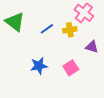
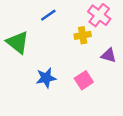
green triangle: (15, 22) -> (18, 42), moved
blue line: (47, 29) -> (48, 15), moved

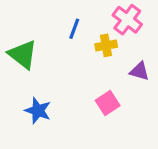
blue line: (48, 15) -> (74, 29), moved, turned -35
blue star: (46, 78) -> (38, 111), moved, turned 30

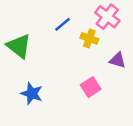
blue line: (74, 29) -> (62, 24), turned 30
yellow cross: (106, 45) -> (89, 38), turned 30

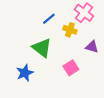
green triangle: (19, 46) -> (42, 48), moved
blue star: (32, 93) -> (25, 73), turned 30

